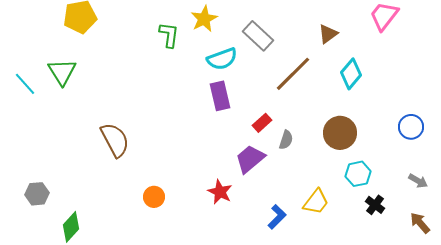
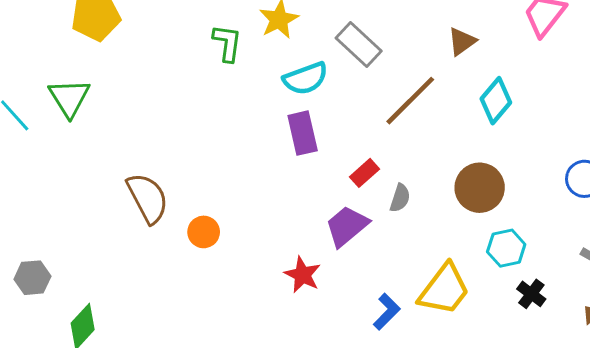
orange circle: (154, 197) -> (204, 232), moved
yellow trapezoid: (316, 202) -> (444, 290), size x1.4

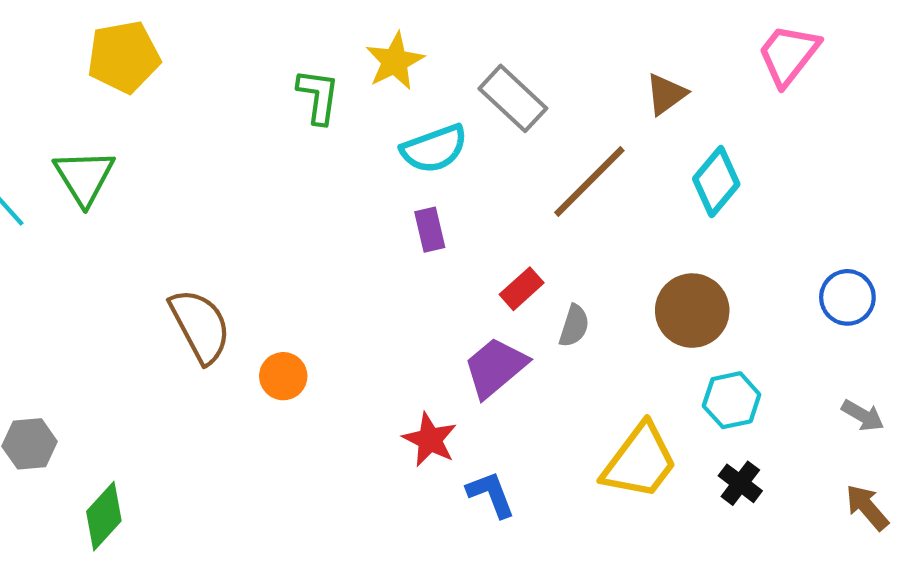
purple rectangle: (303, 133) -> (430, 230), size x0.7
black cross: (531, 294) -> (740, 483), moved
blue L-shape: (387, 312) -> (491, 494), moved, turned -66

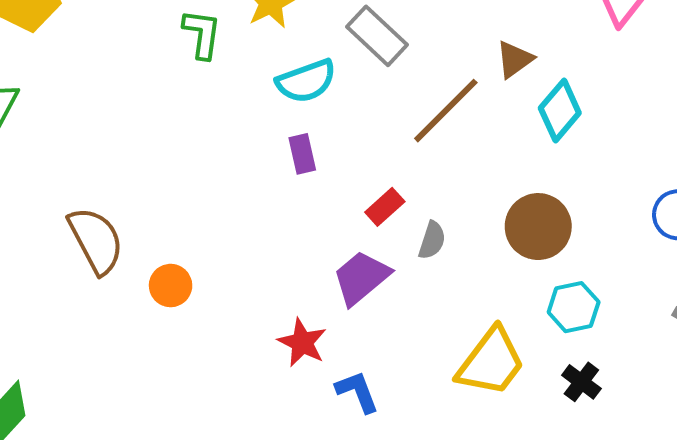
brown triangle: (666, 94) -> (515, 59), moved

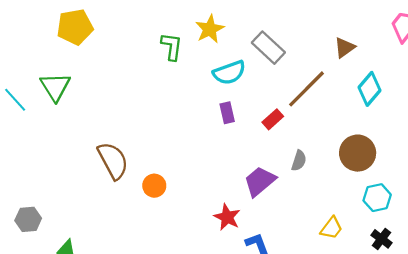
brown triangle: (515, 59) -> (345, 48), moved
red rectangle: (385, 207) -> (273, 119), moved
yellow trapezoid: (491, 362) -> (331, 228), size x0.6

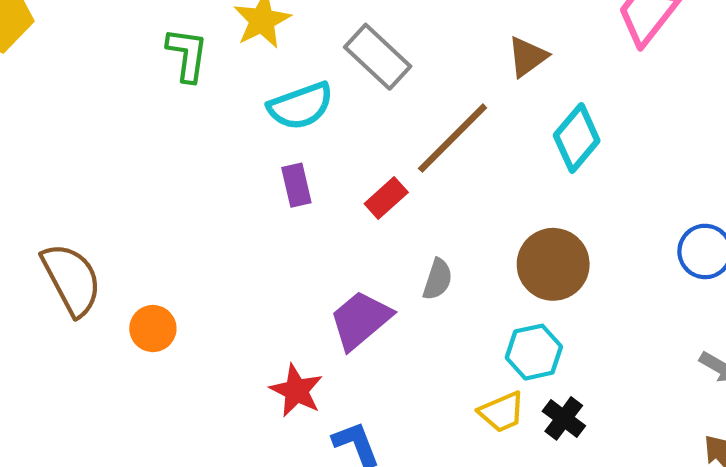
cyan hexagon: (377, 198) -> (534, 352), moved
yellow trapezoid: (331, 228) -> (502, 412), turned 30
black cross: (381, 239) -> (564, 418), moved

